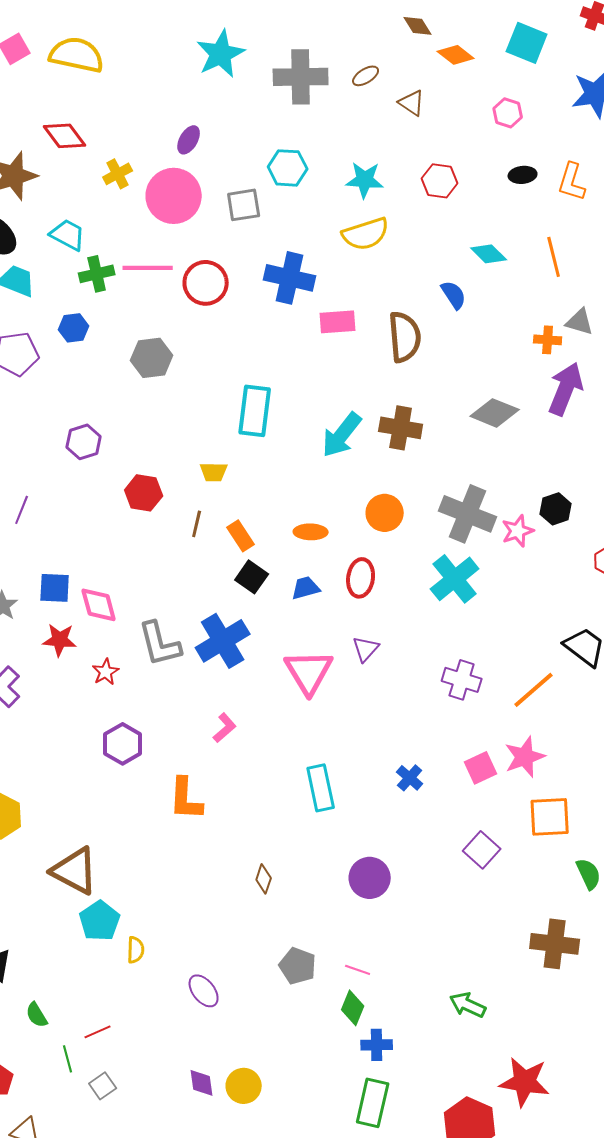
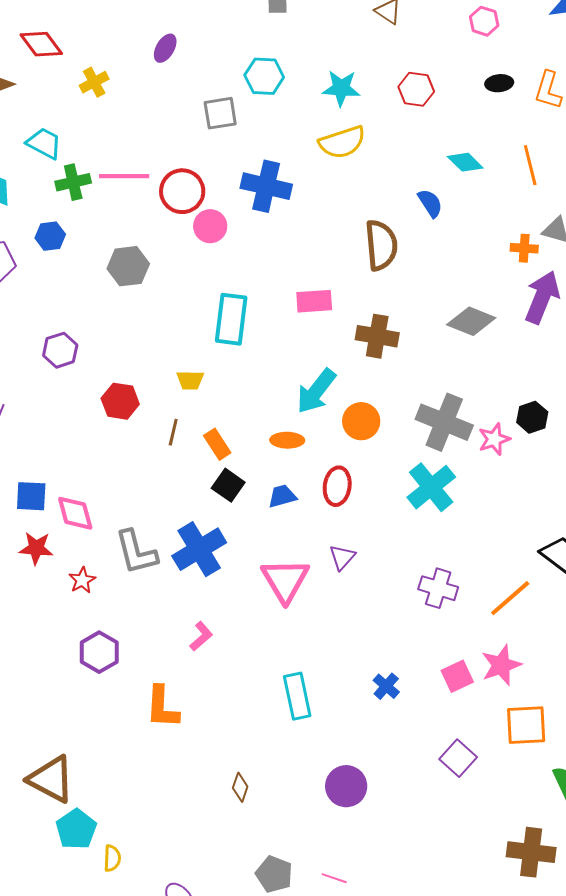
pink circle: (174, 196) -> (210, 226), moved, size x0.6
pink rectangle: (338, 322) -> (314, 301), moved
cyan arrow: (342, 435) -> (316, 391), moved

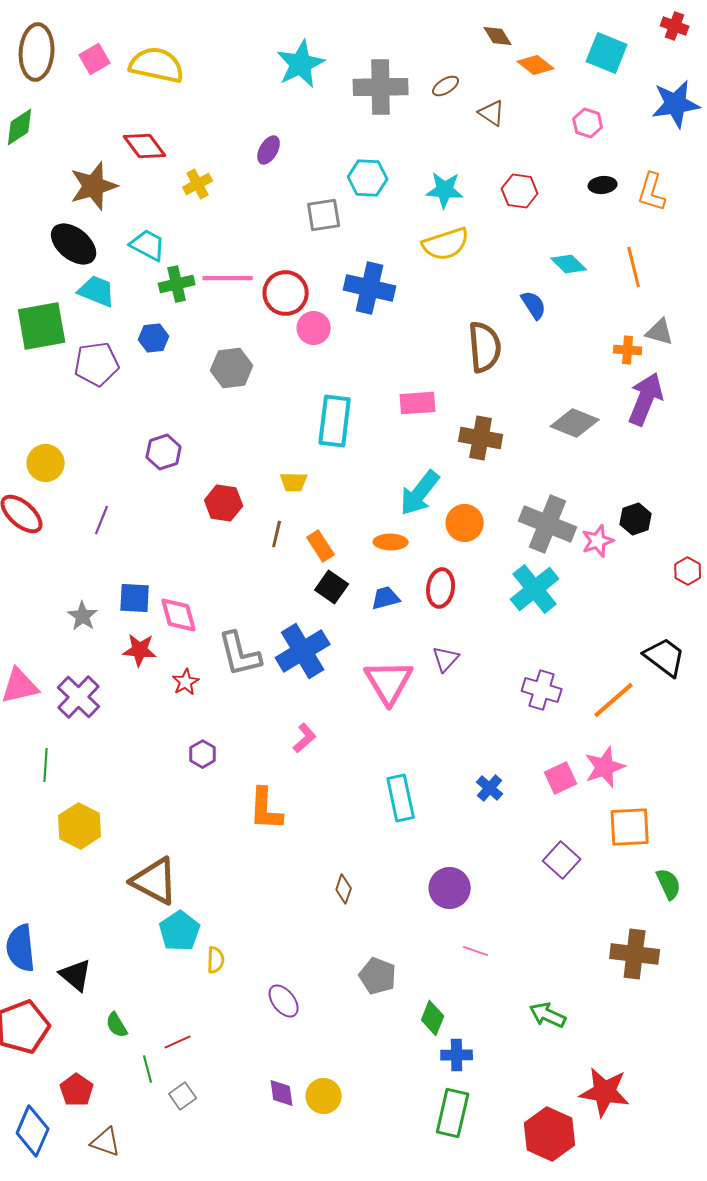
purple hexagon: (99, 652) -> (203, 754), size x0.7
pink line: (334, 878) -> (476, 951), moved

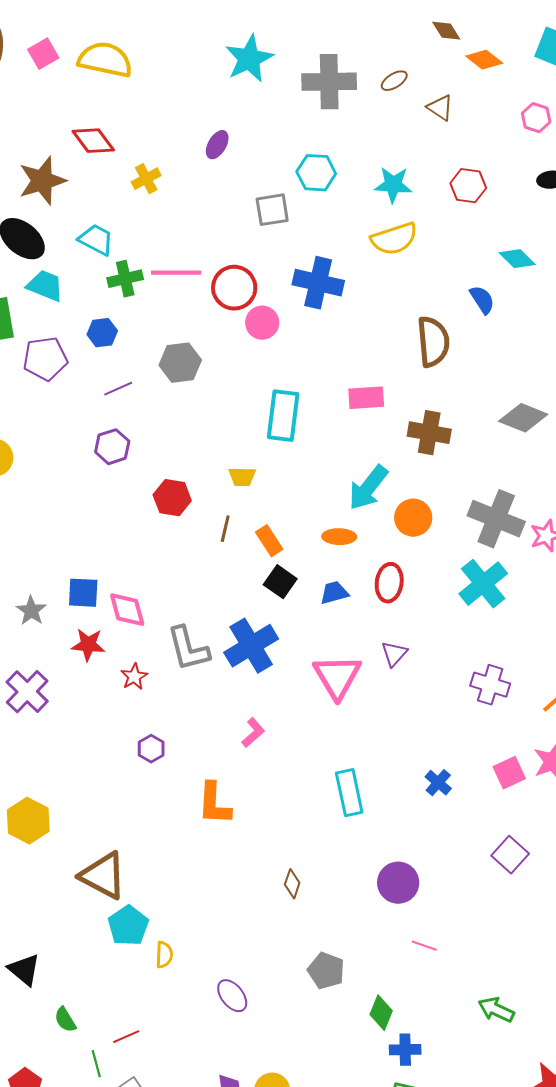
purple line: (102, 520) -> (118, 389), moved, turned 44

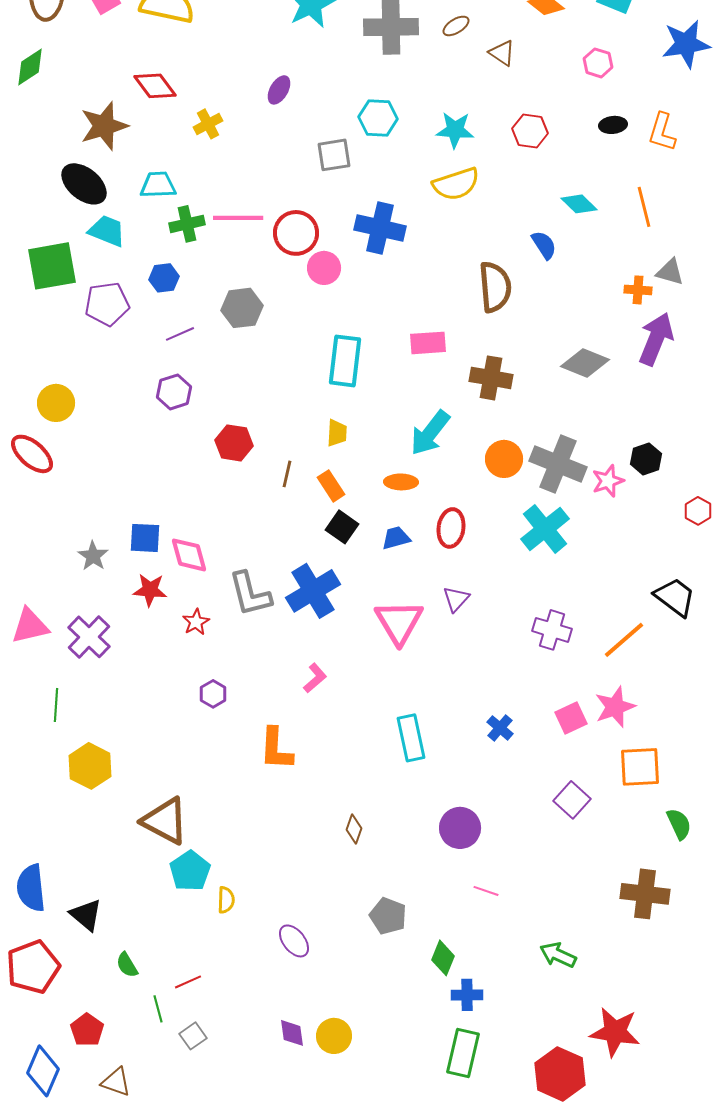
cyan trapezoid: (96, 240) -> (158, 185), turned -30
yellow trapezoid: (242, 477) -> (337, 433), moved, turned -88
orange circle: (413, 518) -> (504, 459), moved

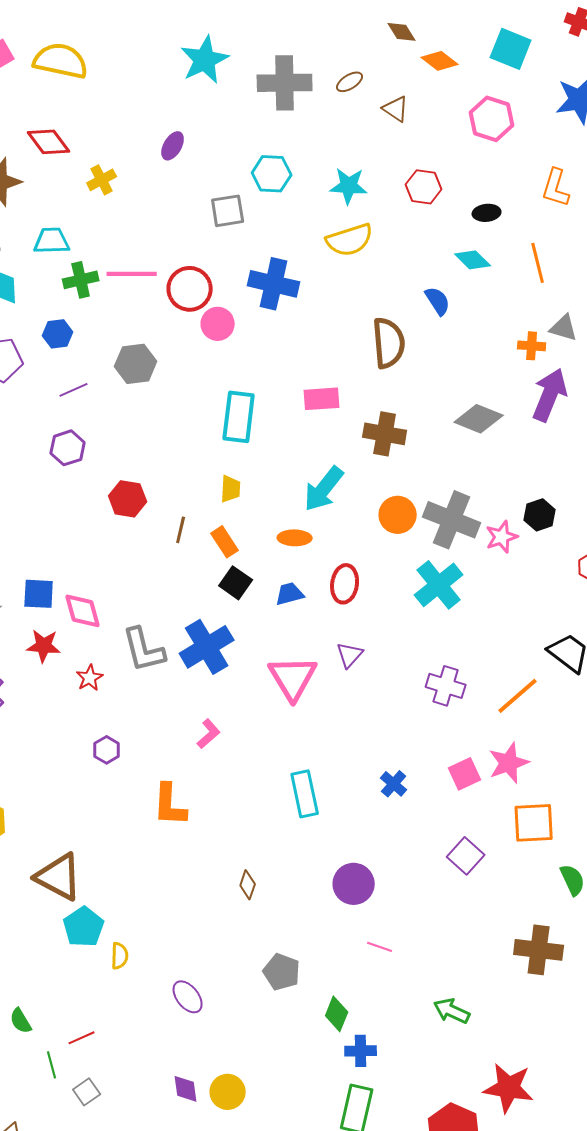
pink hexagon: (598, 63) -> (492, 119), size x1.5
black ellipse: (613, 125) -> (487, 213), moved

